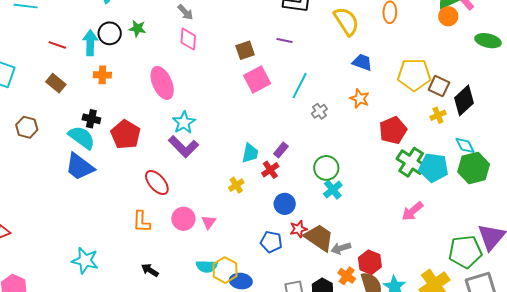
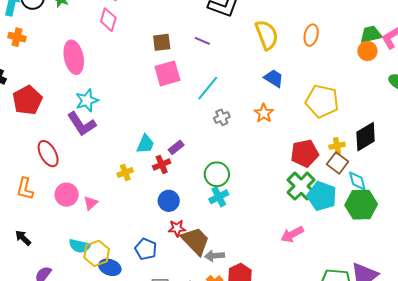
brown square: (439, 86) -> (338, 163), moved
red pentagon: (393, 130) -> (305, 153), moved
blue pentagon: (271, 242) -> (146, 249), moved

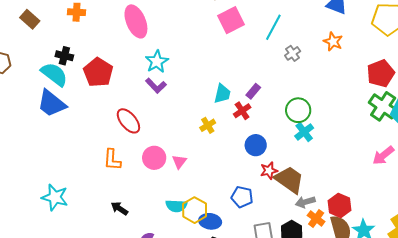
purple L-shape: (82, 124) -> (156, 86), size x0.7
gray arrow: (214, 256) -> (305, 202), moved

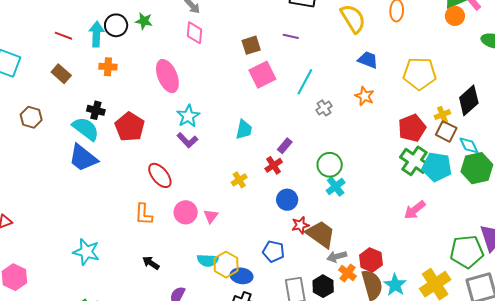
cyan trapezoid: (222, 94) -> (244, 130), moved

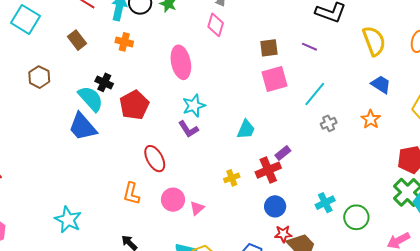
red cross: (274, 165) -> (268, 170), size x1.4
green circle: (330, 165) -> (356, 217), moved

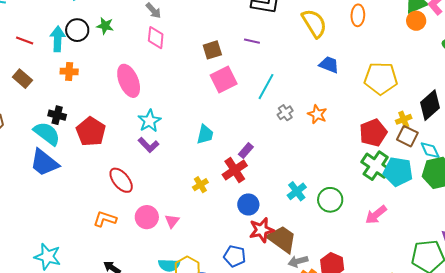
orange star: (371, 119) -> (317, 114), moved
orange L-shape: (131, 194) -> (105, 219), turned 105
red star: (283, 234) -> (261, 230), size x1.4

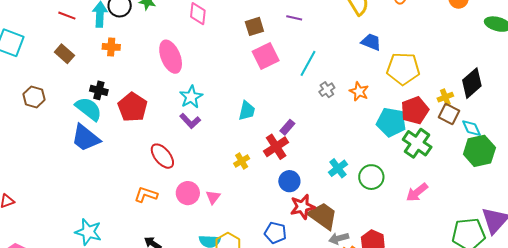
yellow pentagon: (381, 78) -> (403, 69), moved
cyan pentagon: (398, 172) -> (391, 122), moved

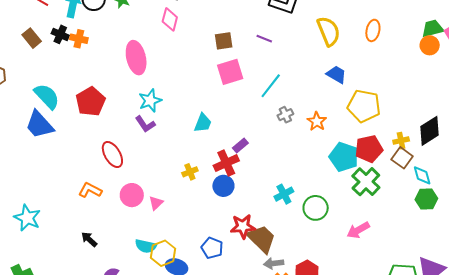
black cross: (99, 90) -> (60, 34), moved
green hexagon: (479, 151) -> (426, 199), size x0.7
blue circle: (289, 181) -> (223, 186), moved

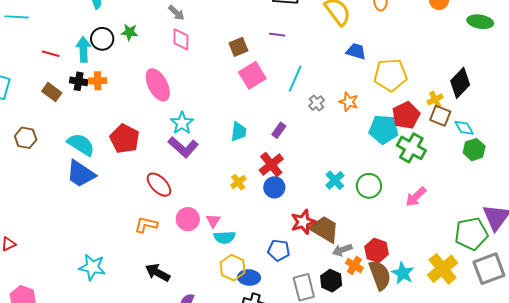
purple L-shape: (145, 124) -> (183, 147), size x1.4
purple rectangle: (240, 146) -> (279, 130), moved
black arrow: (89, 239) -> (158, 273), size x1.4
cyan semicircle: (146, 246) -> (225, 237), moved

